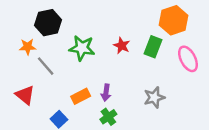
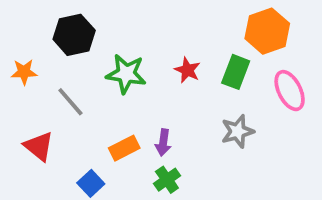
orange star: (28, 47) -> (24, 72), moved
gray star: (154, 97) -> (238, 131), moved

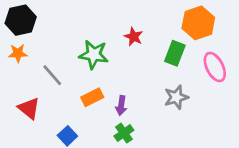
black hexagon: (74, 35) -> (21, 20), moved
red star: (187, 70) -> (134, 37), moved
orange rectangle: (124, 148) -> (92, 97), moved

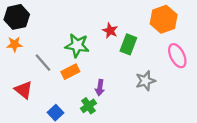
green rectangle: (175, 53) -> (128, 44), moved
orange rectangle: (92, 97) -> (70, 72), moved
green cross: (124, 133) -> (88, 106), moved

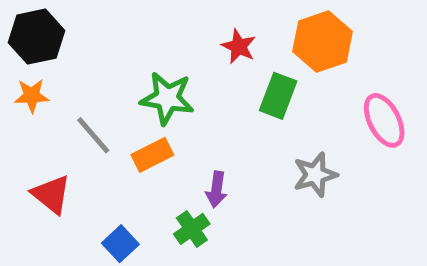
orange hexagon: (164, 19) -> (322, 42), moved
red star: (110, 31) -> (239, 46), moved

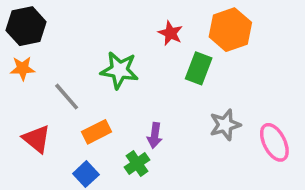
pink ellipse: (384, 120) -> (274, 142), moved
orange rectangle: (152, 155) -> (97, 132), moved

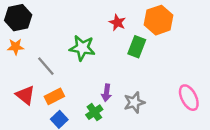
gray star: (225, 125) -> (134, 102), moved
orange rectangle: (97, 132) -> (54, 96), moved

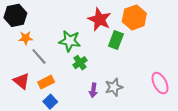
red star: (117, 22) -> (99, 19), size x1.6
orange star: (16, 47) -> (26, 38), moved
purple arrow: (106, 93) -> (93, 90), moved
green cross: (94, 112) -> (80, 63), moved

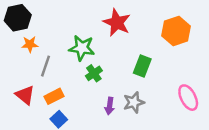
orange hexagon: (134, 17) -> (176, 31), moved
green rectangle: (116, 40) -> (142, 66), moved
gray line: (39, 56) -> (46, 66), turned 60

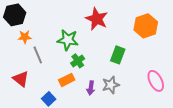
gray line: (46, 66) -> (38, 55), turned -42
orange rectangle: (54, 96) -> (67, 80), moved

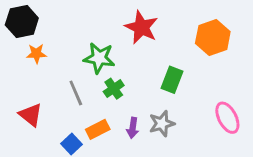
gray line: (38, 55) -> (76, 93), moved
orange rectangle: (67, 80) -> (98, 129), moved

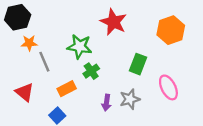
gray line: (76, 93) -> (44, 62), moved
pink ellipse: (227, 118) -> (168, 87), moved
orange rectangle: (98, 129) -> (67, 89), moved

